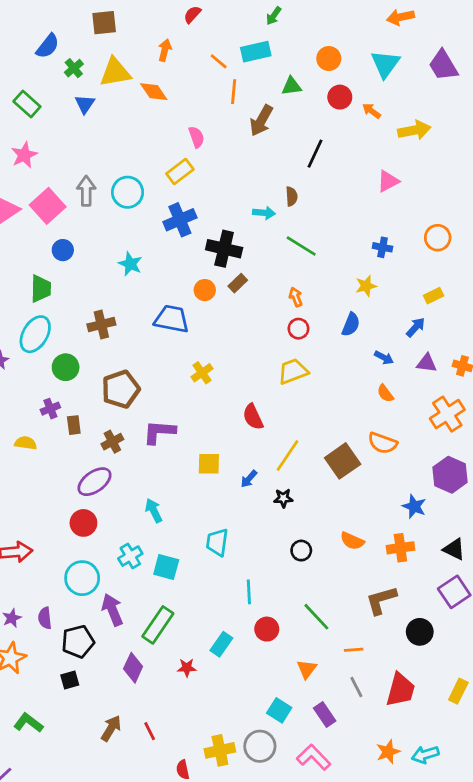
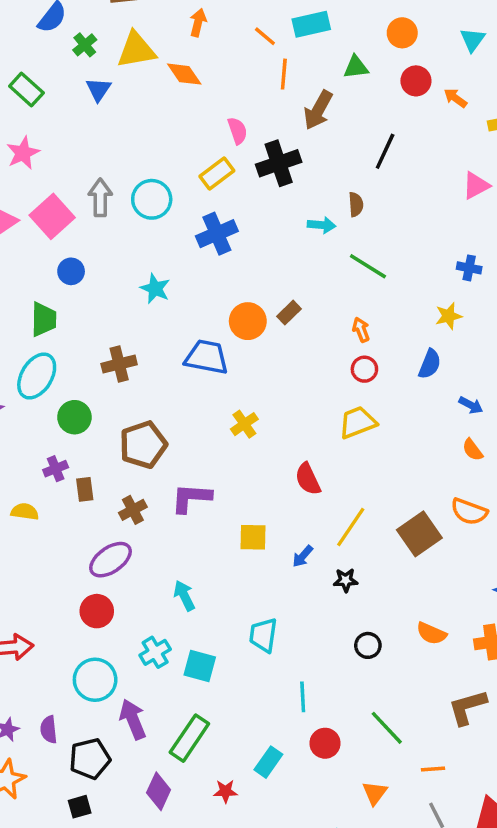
cyan triangle: (385, 64) -> (473, 40), size x0.7
black cross: (224, 249) -> (279, 163), moved, turned -32
orange circle: (205, 290) -> (248, 321), size x1.4

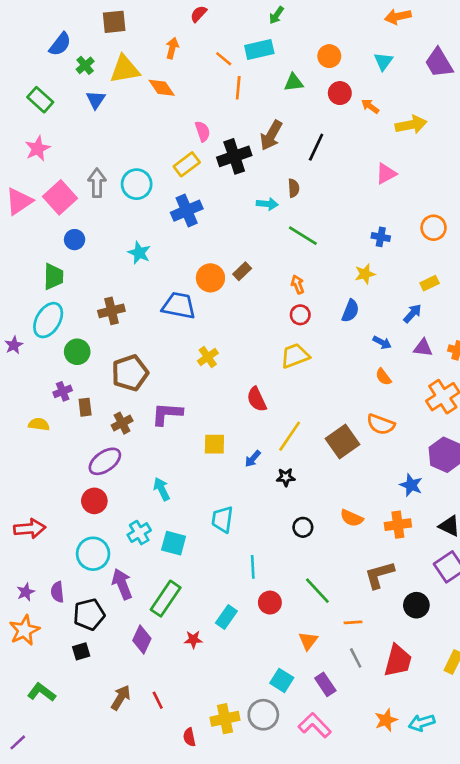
brown arrow: (318, 110) -> (271, 135), moved

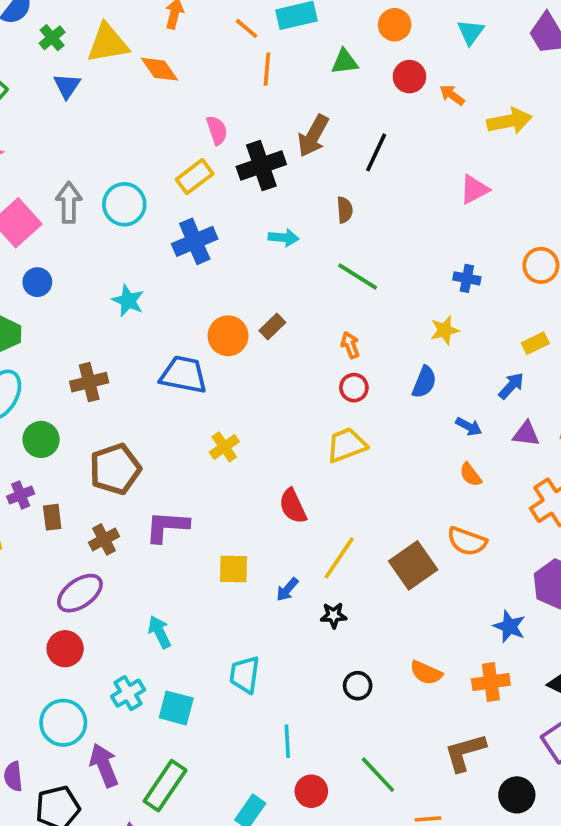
cyan arrow: (267, 204) -> (284, 238), moved

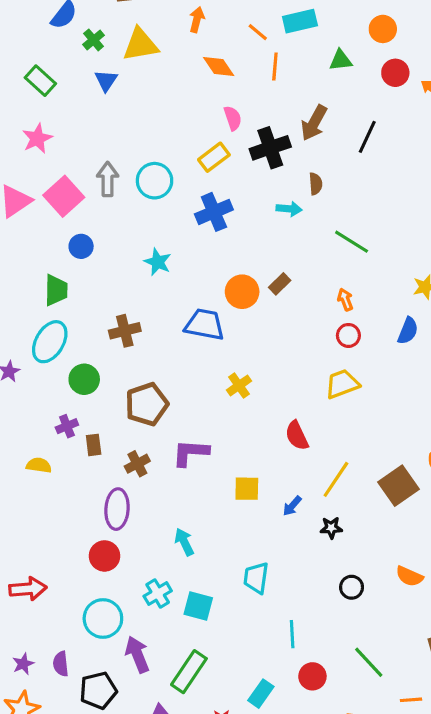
orange diamond: (160, 69) -> (219, 67), moved
brown semicircle: (345, 210) -> (316, 184), moved
purple ellipse: (80, 593) -> (117, 509), turned -51

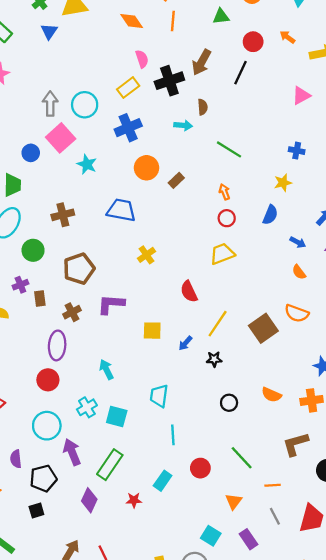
red circle: (395, 73) -> (253, 42), moved
pink square: (64, 196) -> (61, 138), moved
orange circle: (242, 292) -> (146, 168), moved
cyan line: (292, 634) -> (173, 435), moved

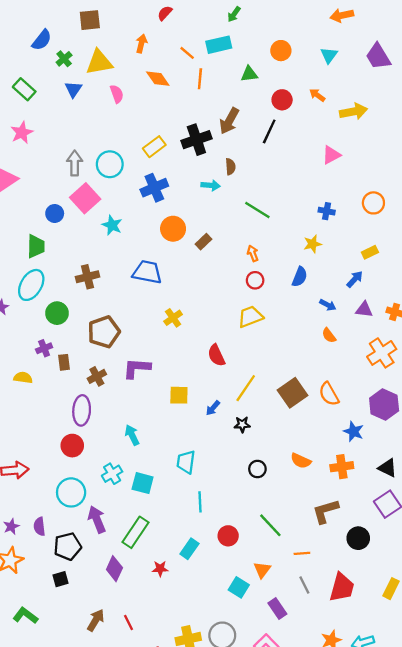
pink semicircle: (142, 59) -> (117, 94), moved
orange semicircle: (297, 313) -> (329, 394), moved, turned 40
cyan square: (211, 536) -> (239, 587), moved

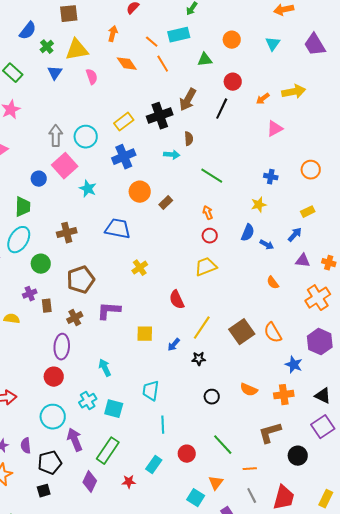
orange line: (200, 79) -> (163, 64), turned -36
orange arrow: (317, 95) -> (263, 99), moved, turned -72
blue arrow: (328, 305) -> (267, 245), moved

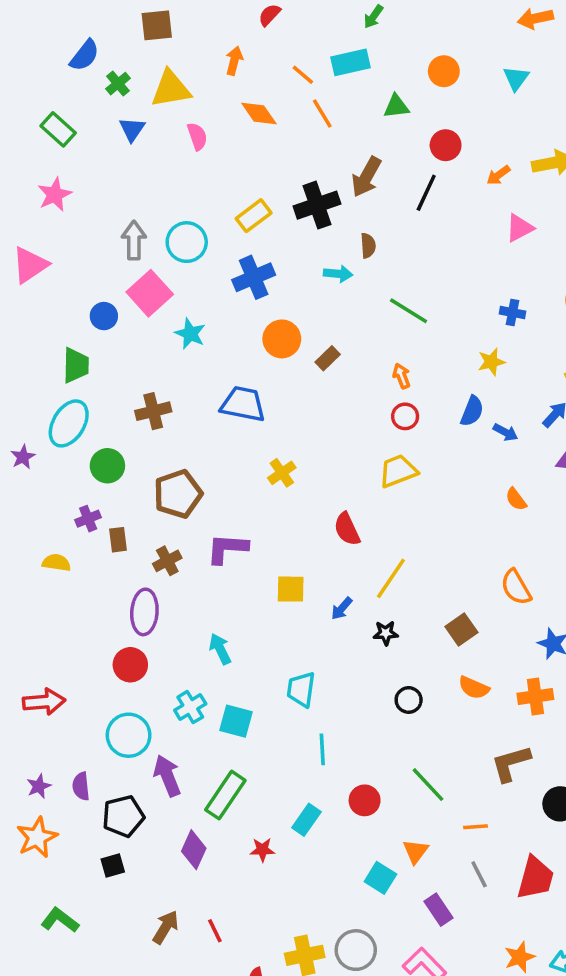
brown square: (242, 332) -> (461, 630), moved, size x0.7

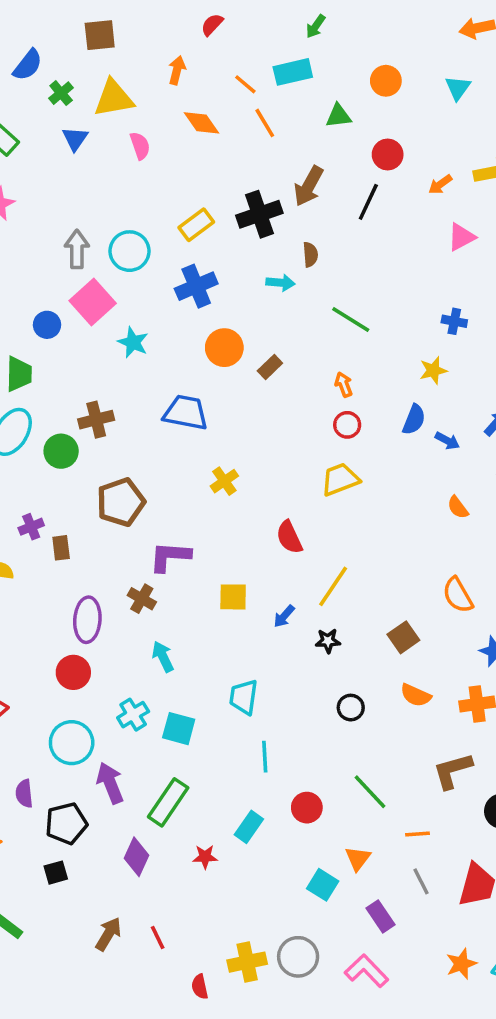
green circle: (107, 466) -> (61, 451), moved
brown cross: (167, 561) -> (142, 599), moved, turned -32

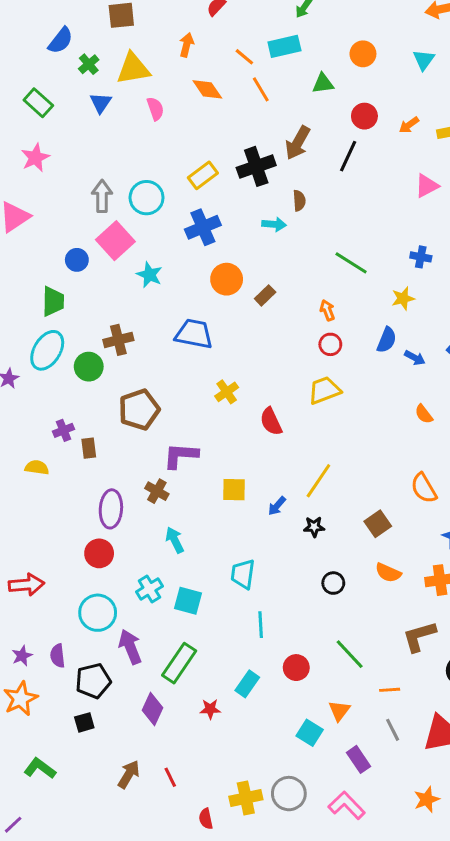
orange arrow: (440, 184) -> (409, 125), moved
green line: (351, 320) -> (351, 263), moved
red semicircle: (289, 537) -> (271, 421), moved

